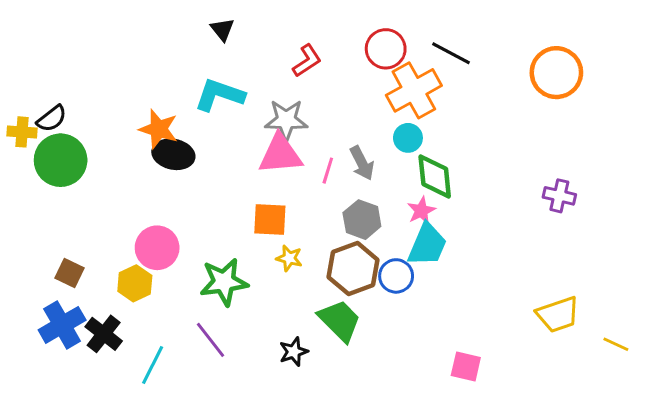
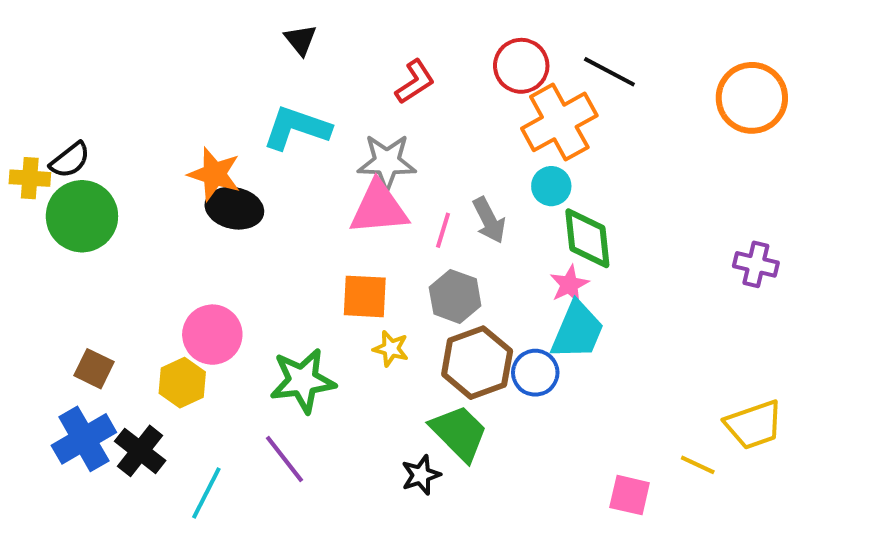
gray hexagon: (362, 220) -> (455, 296), moved
yellow line: (616, 344) -> (698, 465), moved
black star: (294, 352) -> (421, 475), moved

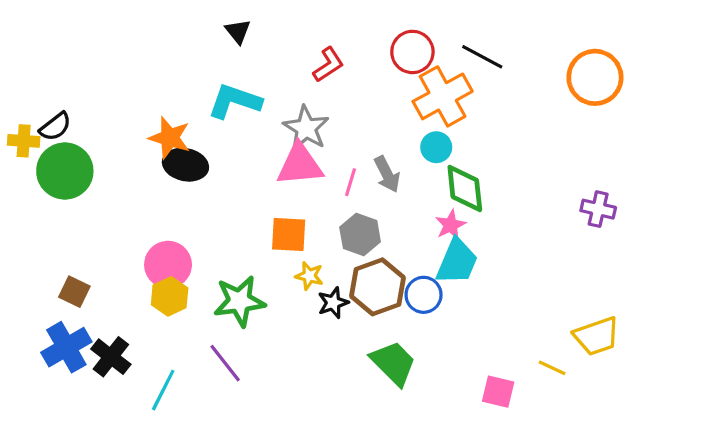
gray star: (387, 162) -> (306, 128), turned 30
yellow hexagon: (182, 383) -> (170, 296), moved
green trapezoid: (459, 433) -> (393, 363), moved
black star: (421, 475) -> (333, 303), moved

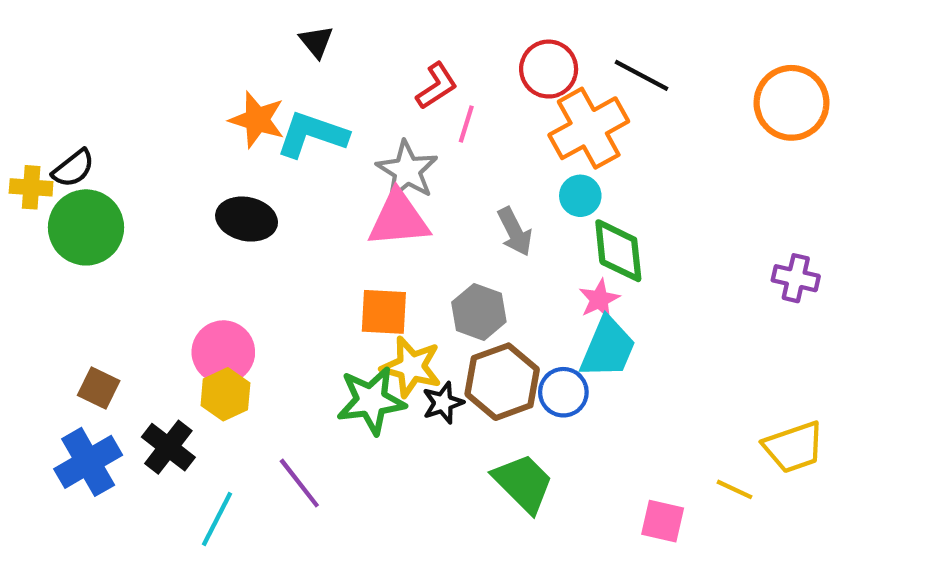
orange star: (170, 138) -> (257, 120), moved
pink line: (351, 182) -> (466, 124), moved
yellow star: (309, 276) -> (411, 367), size x1.6
green star: (239, 301) -> (371, 401), moved
black cross: (111, 357) -> (168, 447), moved

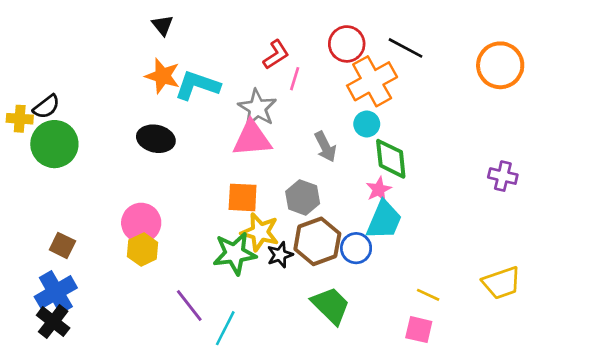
black triangle: (316, 42) -> (163, 25), moved
black cross: (168, 447) -> (53, 322), moved
yellow line: (734, 489) -> (428, 295), moved
cyan line: (217, 519) -> (225, 328), moved

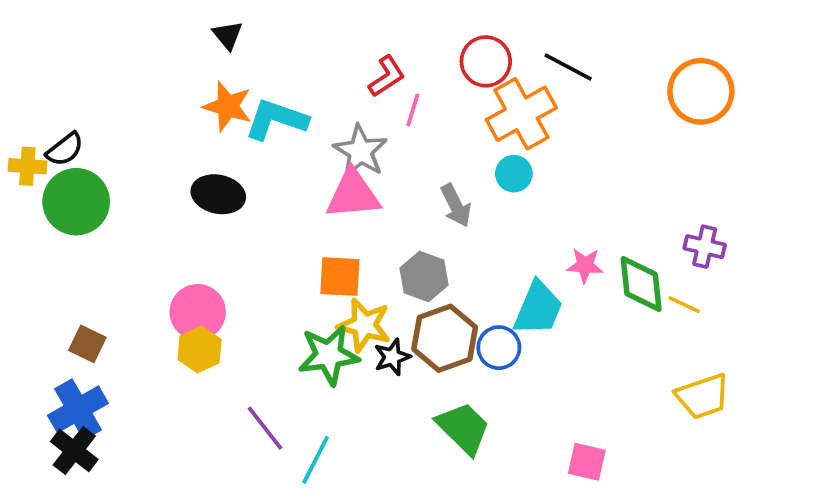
green diamond: (391, 159) -> (641, 284), moved
pink star: (379, 189) -> (585, 265), moved, turned 30
yellow line: (428, 295) -> (684, 305), moved

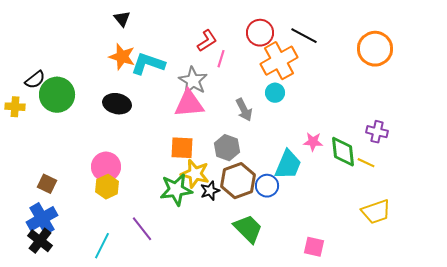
yellow cross: (27, 166) -> (15, 107), moved
green circle: (76, 202) -> (57, 95), moved
cyan line: (316, 460) -> (102, 246), moved

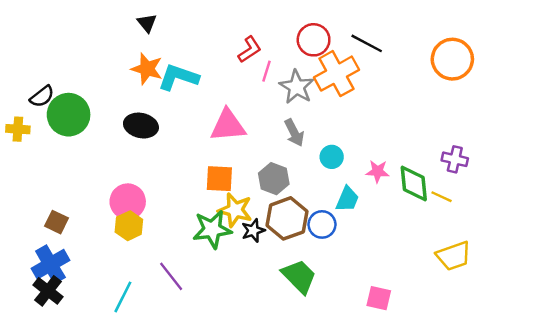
gray star: (193, 81) -> (297, 87), moved
cyan circle: (275, 93) -> (332, 157), moved
cyan trapezoid: (288, 165) -> (347, 199), size x0.7

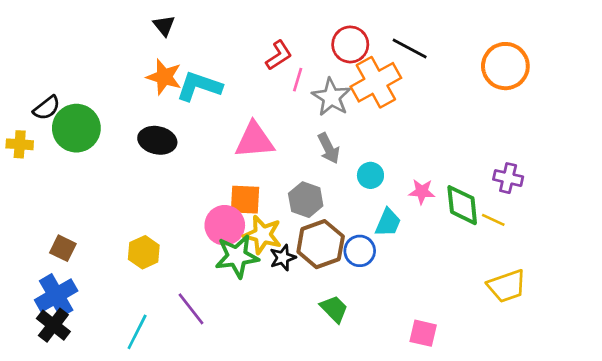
pink circle: (128, 202) -> (225, 225), moved
green trapezoid: (299, 276) -> (334, 309), size x0.7

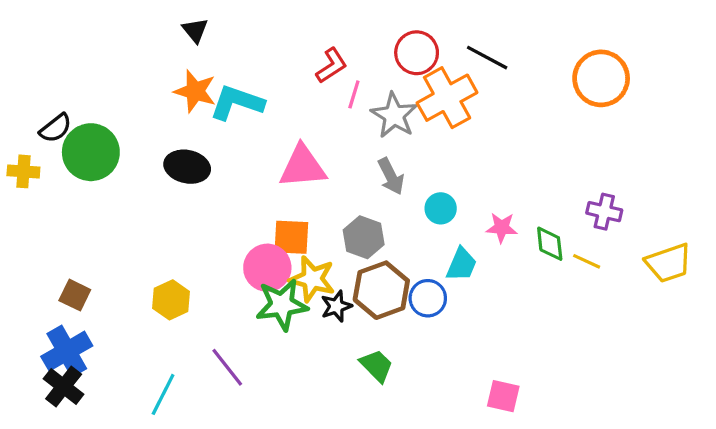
green diamond: (462, 205) -> (550, 244), size x0.7
yellow trapezoid: (507, 286) -> (668, 263), moved
green trapezoid: (334, 309) -> (376, 366), moved

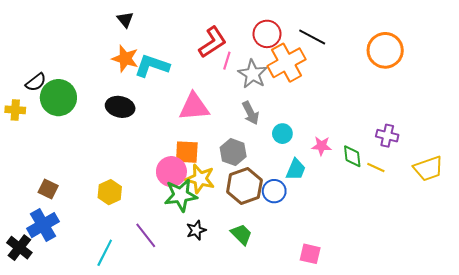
red L-shape: (332, 66) -> (213, 42), size x1.4
black star: (336, 306) -> (196, 230), moved
black cross: (64, 386) -> (19, 248), moved
pink square: (503, 396) -> (310, 254), moved

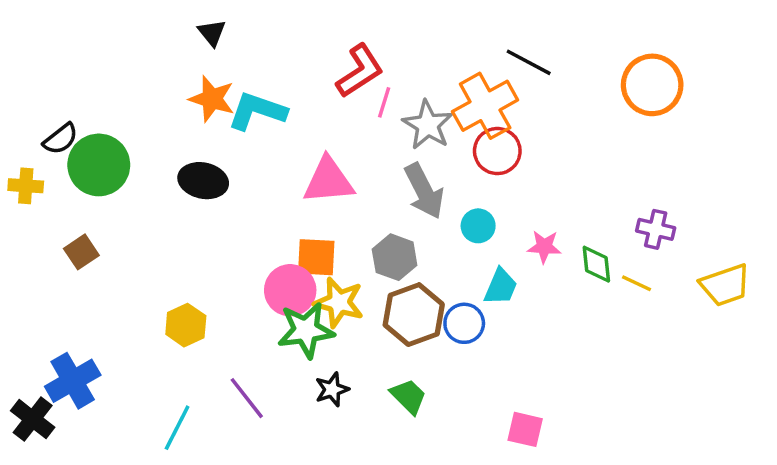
red circle: (267, 34) -> (497, 151), moved
gray arrow: (251, 113) -> (424, 191), size x1.4
brown square: (48, 189) -> (81, 252), moved, turned 30

